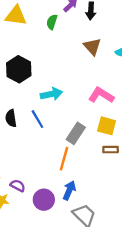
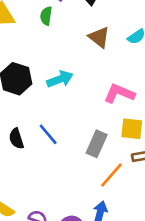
cyan arrow: (51, 94) -> (60, 79), moved
orange line: (64, 159) -> (111, 175), moved, turned 35

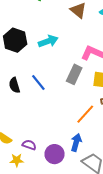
gray rectangle: (97, 144) -> (74, 74), moved

